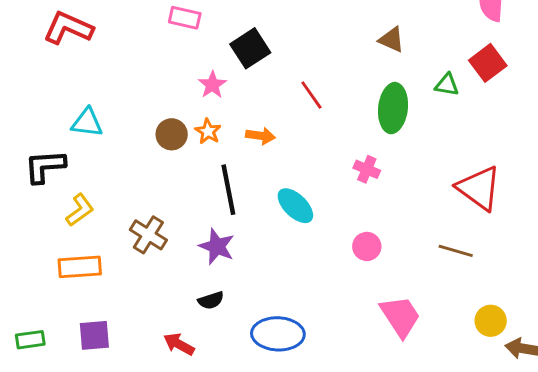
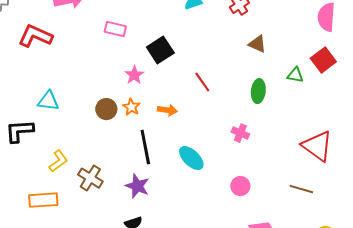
green ellipse: (393, 108) -> (258, 91), size x0.7
yellow L-shape: (80, 210) -> (58, 161), moved

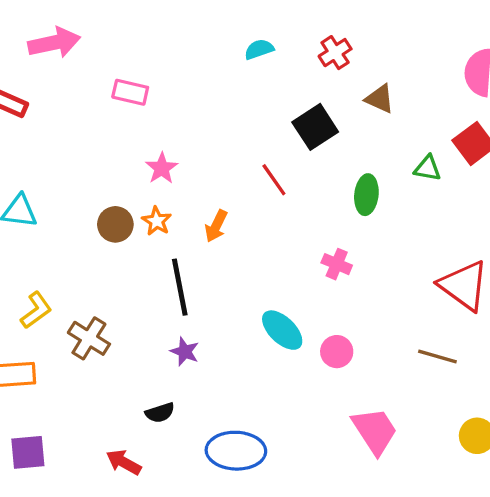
brown triangle: (257, 44) -> (380, 99), moved
black square: (160, 50) -> (315, 127), moved
orange arrow: (167, 110) -> (216, 226), turned 108
cyan ellipse: (191, 158) -> (282, 330), moved
purple star: (137, 186) -> (185, 352), moved, size x0.7

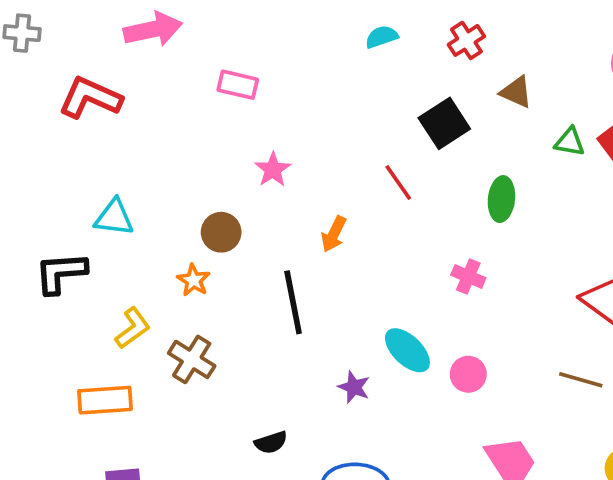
green triangle: (428, 168) -> (570, 142), moved
orange star: (157, 221) -> (193, 280), moved
purple star: (185, 352) -> (354, 387), moved

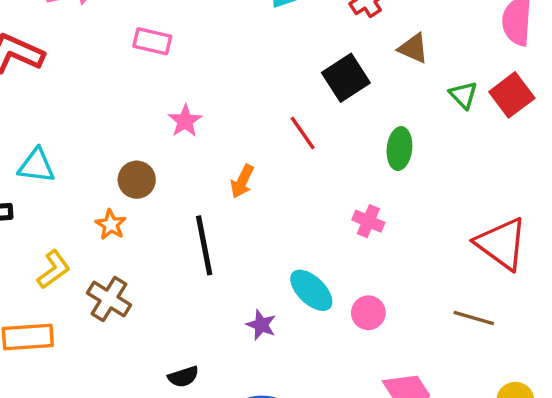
green triangle: (570, 142) -> (463, 95), turned 36

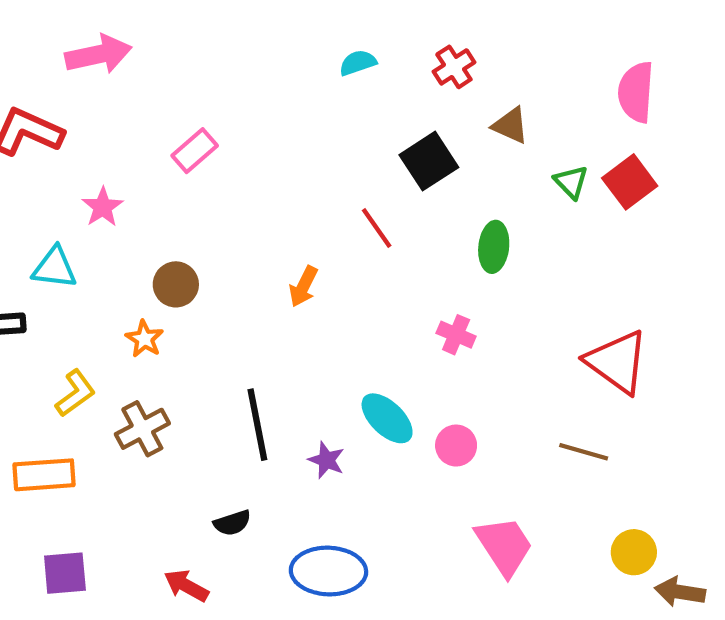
pink rectangle: (152, 41) -> (195, 151), moved, turned -54
pink star: (185, 121) -> (103, 207), moved
black line: (204, 245) -> (257, 425), moved
brown cross: (109, 299) -> (142, 429), turned 30

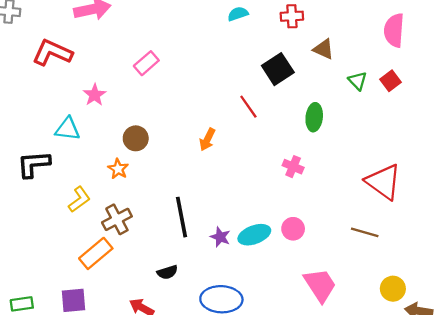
red cross: (454, 67) -> (292, 16), turned 30
red square: (630, 182) -> (391, 81), size x0.7
cyan ellipse: (387, 418) -> (254, 235), moved, turned -64
orange rectangle: (44, 475) -> (96, 253), moved, turned -36

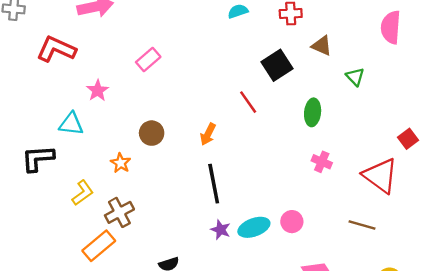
red square: (391, 81) -> (408, 139), moved
brown circle: (136, 138) -> (152, 133), moved
pink cross: (293, 167) -> (322, 162), moved
black line: (182, 217) -> (214, 184), moved

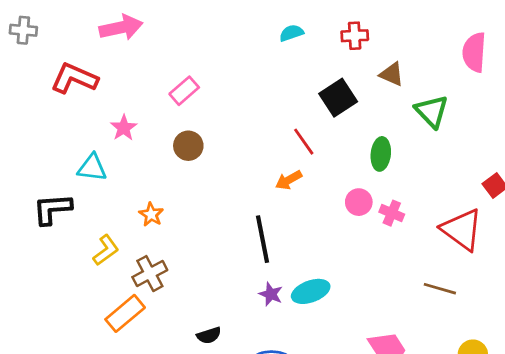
green triangle: (355, 77) -> (432, 111), size x1.5
brown circle: (152, 133) -> (188, 146), moved
orange arrow: (208, 134) -> (289, 180), moved, turned 35
pink circle: (292, 222) -> (359, 202), moved

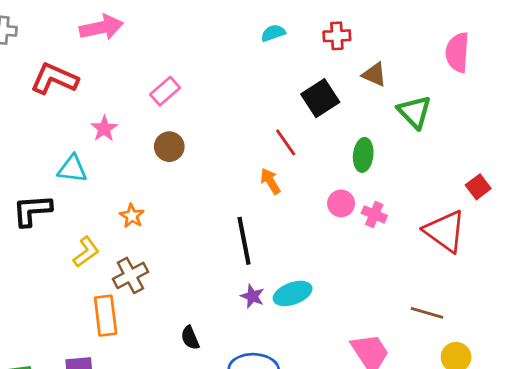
orange arrow: (289, 180) -> (270, 181), turned 88
brown line: (440, 289) -> (427, 313), moved
orange rectangle: (125, 313) -> (106, 316), turned -57
black semicircle: (209, 335) -> (190, 338), turned 85

